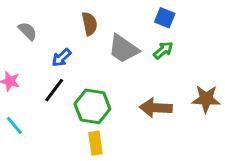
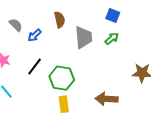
gray trapezoid: (123, 49) -> (84, 37), turned -130
blue arrow: (62, 58) -> (35, 35), moved
brown arrow: (156, 108) -> (107, 99), moved

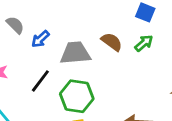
brown semicircle: (60, 20) -> (112, 42), moved, turned -42
gray trapezoid: (84, 37) -> (75, 53), moved, turned -90

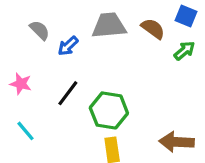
brown semicircle: (112, 42) -> (153, 29), moved
gray trapezoid: (75, 53) -> (109, 25), moved

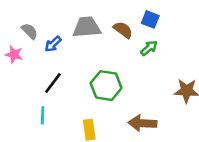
pink star: (21, 84) -> (14, 54), moved
green hexagon: (109, 110) -> (106, 86), moved
cyan line: (25, 131) -> (43, 115), moved, turned 42

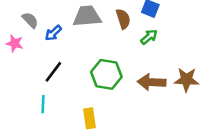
brown semicircle: (123, 30) -> (123, 19), turned 36
brown arrow: (142, 123) -> (152, 82), moved

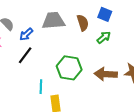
black line: (53, 72) -> (25, 55), moved
cyan line: (43, 104) -> (41, 87), moved

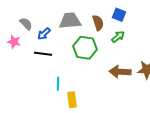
black line: (25, 55) -> (43, 54), turned 60
green hexagon: (69, 68) -> (85, 48), moved

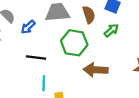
black line: (43, 54) -> (36, 57), moved
brown arrow: (120, 72) -> (96, 70), moved

